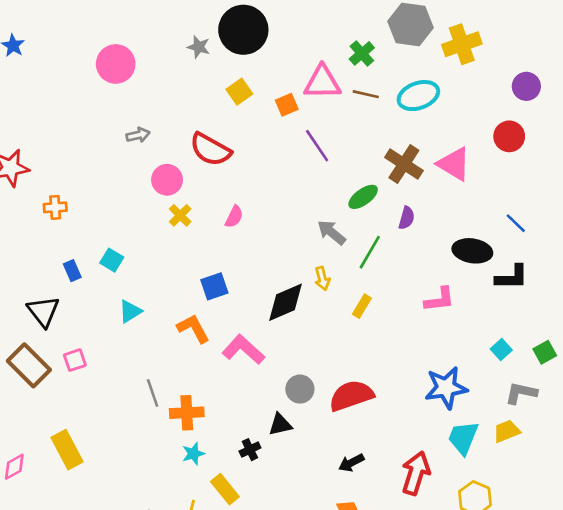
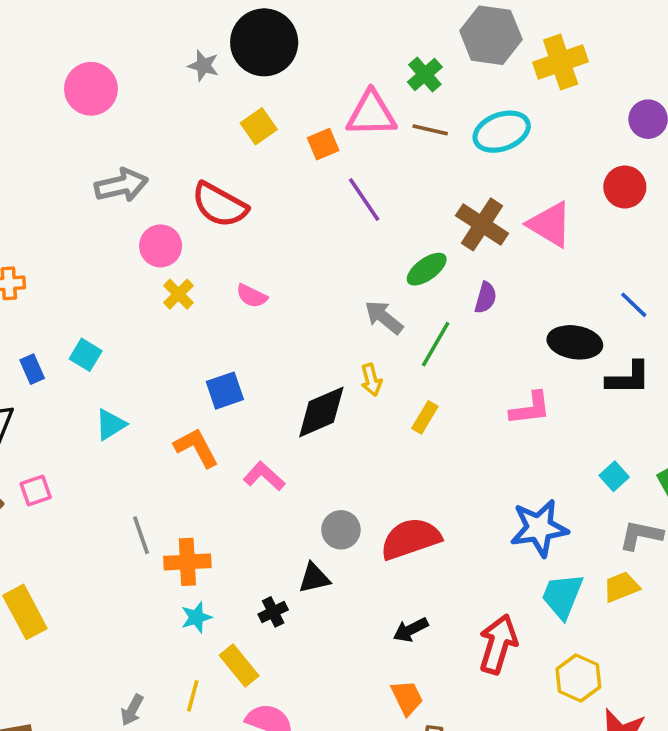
gray arrow: (138, 135) -> (121, 185), size x1.6
pink semicircle: (234, 217) -> (252, 296), turned 90
pink L-shape: (243, 350) -> (264, 476), size x0.7

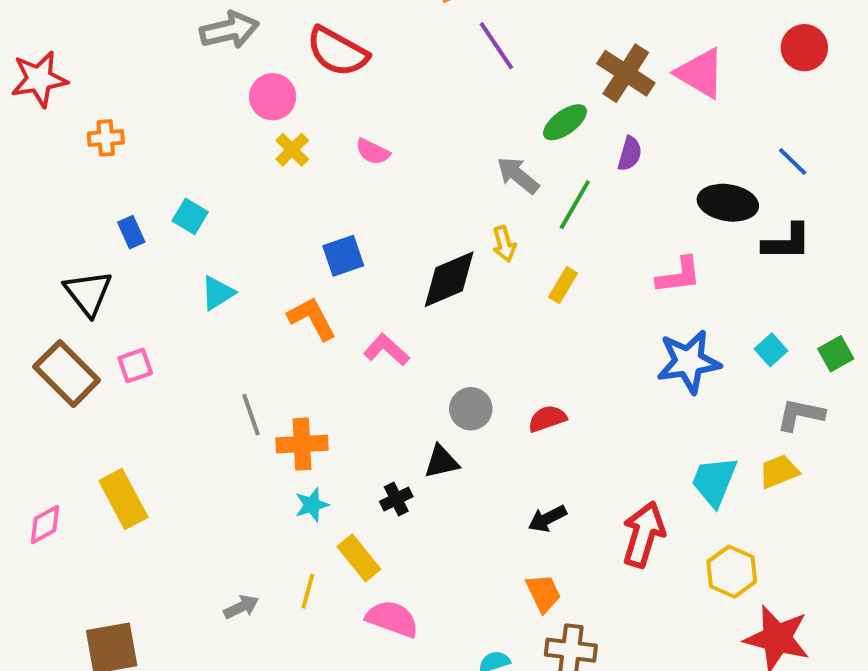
red circle: (625, 187) -> (804, 48), moved
blue star: (539, 528) -> (689, 362), moved
red semicircle: (411, 539) -> (547, 419), size x0.6
gray arrow: (132, 710) -> (241, 607), turned -144

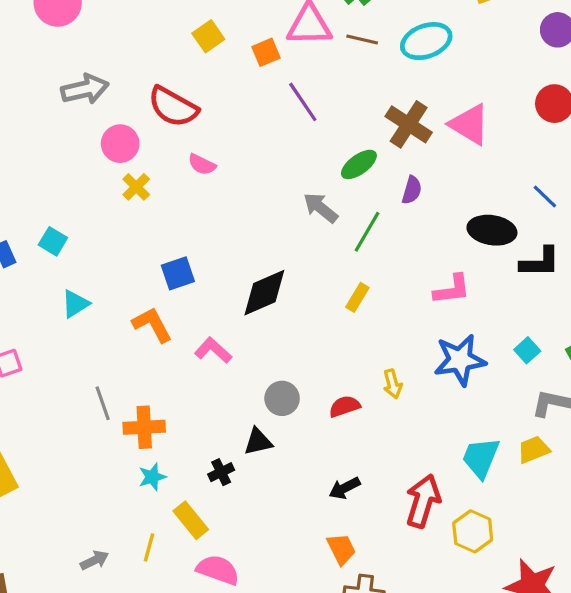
pink semicircle: (373, 152) -> (202, 164), moved
yellow arrow: (504, 244) -> (393, 384), moved
yellow hexagon: (732, 572) -> (473, 531), moved

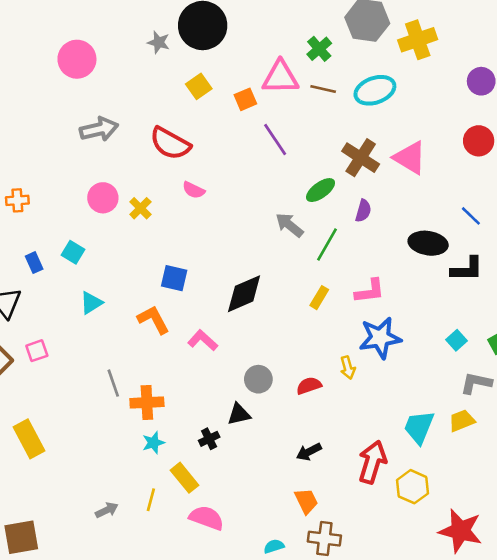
pink circle: (120, 144) -> (103, 198), moved
blue square: (178, 273) -> (174, 278), turned 32
pink L-shape: (452, 289) -> (370, 291), moved
blue star: (460, 360) -> (380, 338), moved

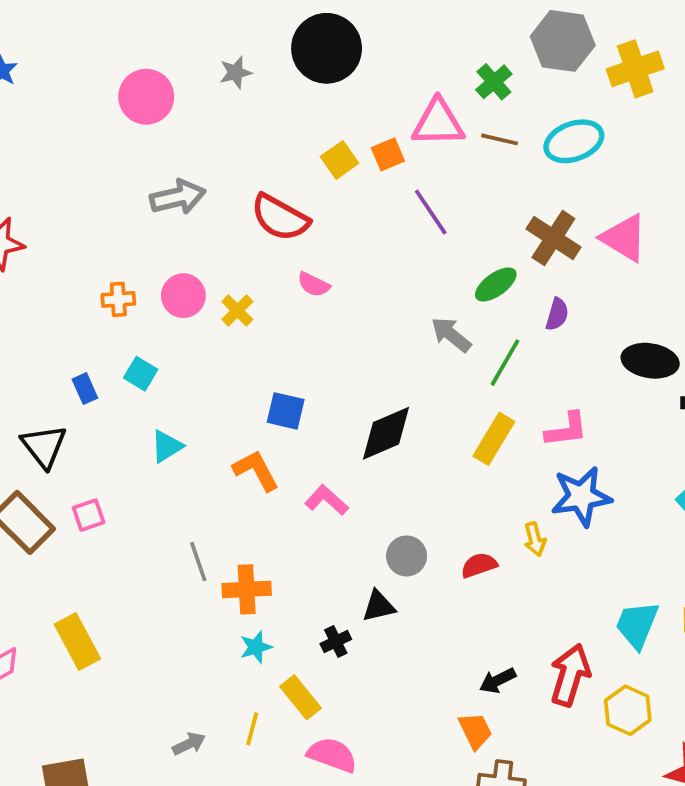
gray star: (159, 42) -> (235, 73), moved, turned -30
yellow square: (199, 86) -> (340, 160), moved
orange cross: (17, 200) -> (118, 299), moved
yellow rectangle: (319, 298) -> (494, 439), size x1.5
black arrow: (309, 452) -> (498, 681), moved

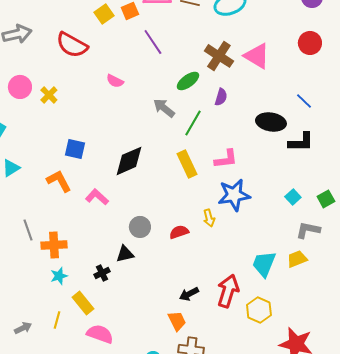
pink semicircle: (314, 284) -> (115, 81), moved
yellow rectangle: (494, 439) -> (187, 164), turned -56

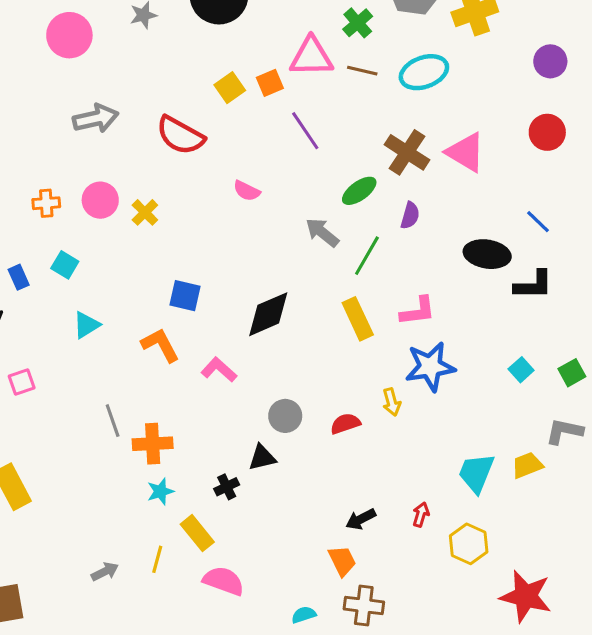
gray L-shape: (308, 230) -> (564, 431), moved
red arrow: (228, 291) -> (421, 515), size x0.5

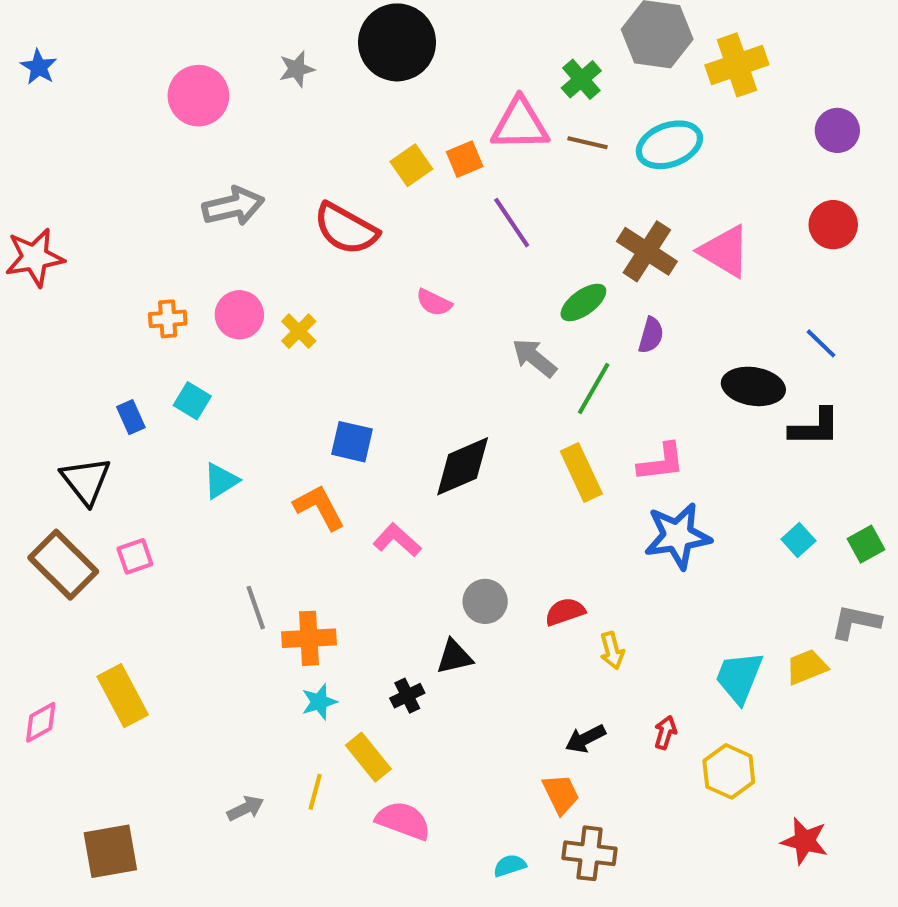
yellow arrow: (392, 402) -> (612, 651), moved
red star: (526, 596) -> (805, 841), size x0.7

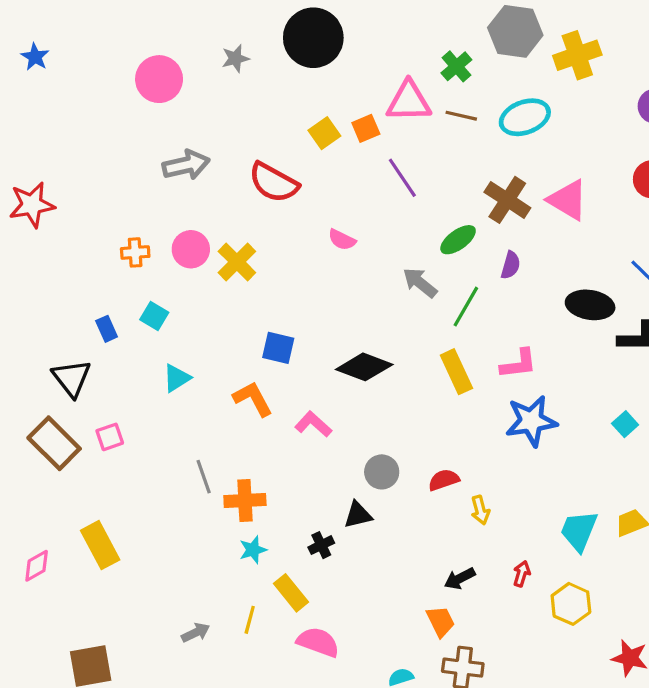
yellow cross: (299, 331) -> (237, 262), size x1.4
black diamond: (463, 466) -> (364, 367), turned 44

